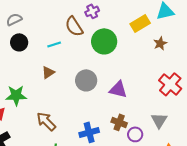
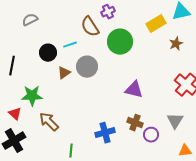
black circle: (19, 42) -> (48, 53), moved
gray circle: (86, 80) -> (87, 67), moved
brown arrow: (46, 121) -> (49, 122), moved

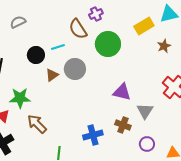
gray triangle: (175, 121) -> (145, 111), moved
purple circle: (151, 135) -> (147, 144), moved

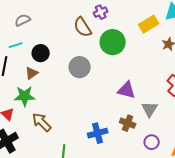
cyan line: (58, 47) -> (16, 45), moved
brown triangle: (52, 75) -> (32, 73), moved

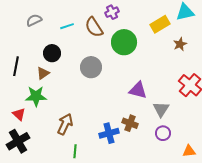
cyan line: (16, 45) -> (67, 26), moved
brown arrow: (42, 122) -> (65, 124), moved, turned 70
brown cross: (128, 123) -> (130, 123), moved
purple circle: (152, 142) -> (163, 133), moved

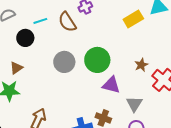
green circle: (124, 42) -> (97, 60), moved
brown star: (180, 44) -> (141, 65), moved
black circle: (52, 53) -> (25, 38), moved

